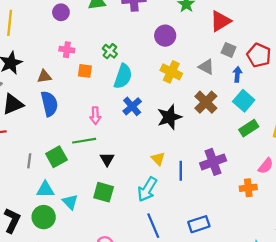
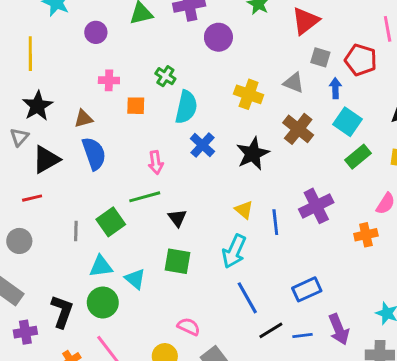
purple circle: (165, 36) -> (218, 37), moved

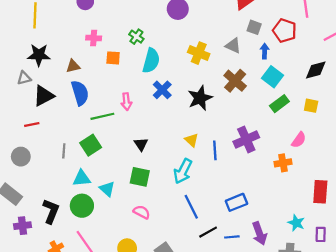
black star: (38, 106) -> (39, 55), turned 30
gray triangle: (19, 137) -> (24, 78), turned 32
green line: (145, 197) -> (102, 116), moved
pink semicircle: (189, 327) -> (142, 212), moved

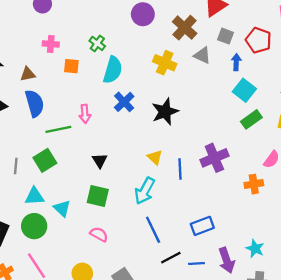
brown cross: (235, 81) -> (185, 28), moved
cyan star: (296, 223) -> (255, 249), moved

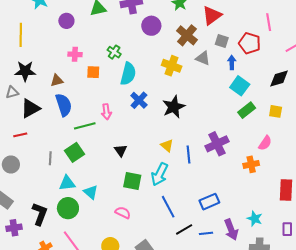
green square: (98, 196) -> (132, 181), moved

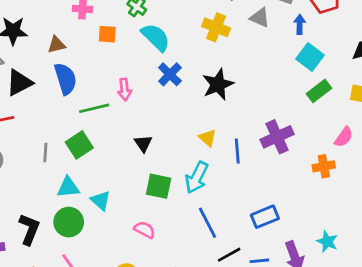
cyan semicircle: (128, 74) -> (156, 37), turned -60

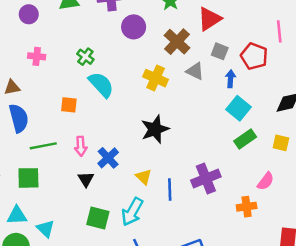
orange square: (107, 34) -> (69, 105), moved
blue cross: (170, 74) -> (108, 158), moved
pink arrow: (125, 89) -> (81, 146), moved
green square: (79, 145) -> (28, 178), turned 30

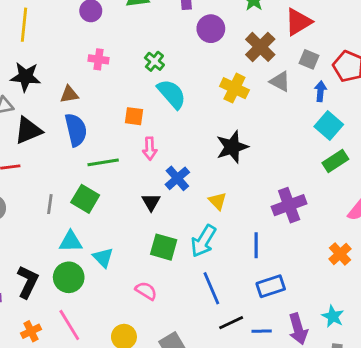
pink arrow: (81, 146) -> (150, 149), moved
green square: (28, 178) -> (85, 199), turned 30
blue line: (170, 190) -> (256, 245), moved
orange cross: (247, 207) -> (340, 254), moved, turned -36

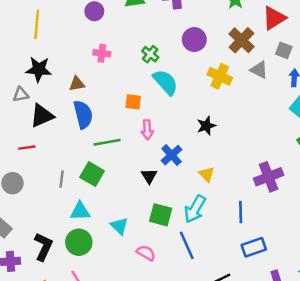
purple circle: (211, 29) -> (194, 40), moved
black star: (232, 147) -> (206, 126), moved, size x0.7
cyan triangle: (103, 258) -> (119, 226), moved
blue line: (211, 288) -> (187, 245), moved

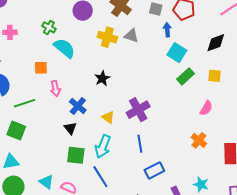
gray triangle: (259, 70) -> (131, 36), moved
black triangle: (149, 176) -> (70, 128), moved
purple cross: (269, 177) -> (138, 110), moved
cyan triangle: (119, 226) -> (46, 182), moved

